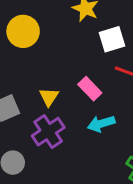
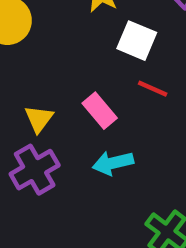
white square: (112, 39) -> (137, 41), turned 36

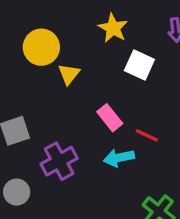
red line: (153, 89) -> (147, 135), moved
yellow triangle: (39, 119) -> (69, 74), moved

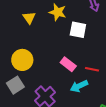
yellow circle: (41, 47) -> (22, 60), moved
yellow triangle: (69, 74) -> (29, 18), moved

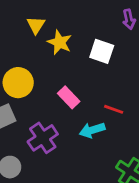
yellow star: (58, 12) -> (60, 42), moved
pink rectangle: (68, 64) -> (69, 97), moved

